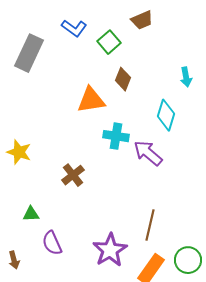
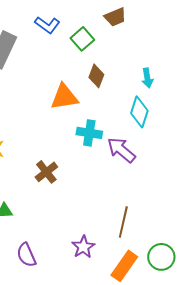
cyan arrow: (186, 77) -> (147, 78), moved
purple semicircle: (52, 243) -> (26, 255), moved
purple star: (110, 250) -> (83, 247), size x0.7

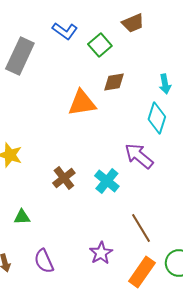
brown diamond: (96, 76) -> (114, 82), turned 60
cyan cross: (89, 133) -> (107, 181), moved, turned 30
brown line: (123, 222) -> (141, 228), turned -44

